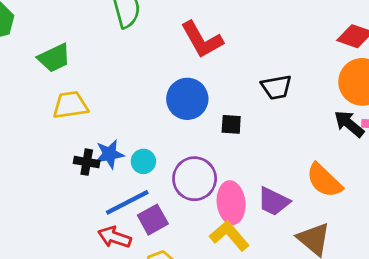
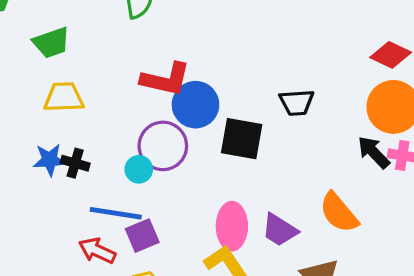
red L-shape: (202, 40) -> (166, 79), moved, turned -54
black square: (231, 124) -> (242, 139), size x1.8
blue star: (110, 154) -> (50, 160), moved
purple circle: (195, 179) -> (163, 146), moved
blue line: (127, 202) -> (116, 213), turned 30

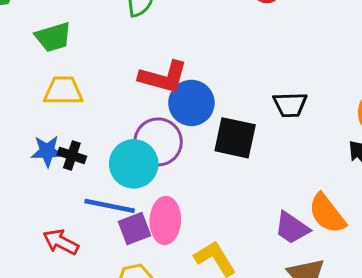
cyan circle: (139, 169) -> (134, 164), size x1.8
pink ellipse: (232, 226) -> (165, 220), moved
purple trapezoid: (280, 230) -> (292, 228), moved
red arrow: (97, 251) -> (61, 242), moved

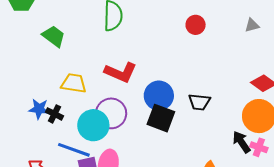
green trapezoid: (53, 37) -> (54, 36), turned -135
yellow trapezoid: (63, 91) -> (74, 83), moved
blue circle: (191, 103) -> (159, 96), moved

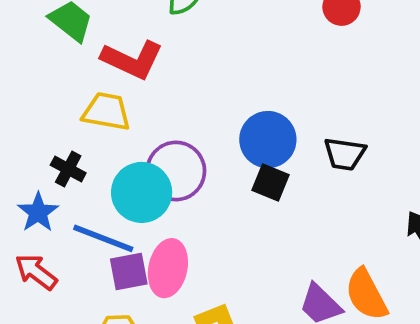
red L-shape: (121, 72) -> (132, 60), moved
blue star: (39, 109) -> (38, 212), moved, turned 30
black square: (161, 118) -> (271, 182), size x0.7

